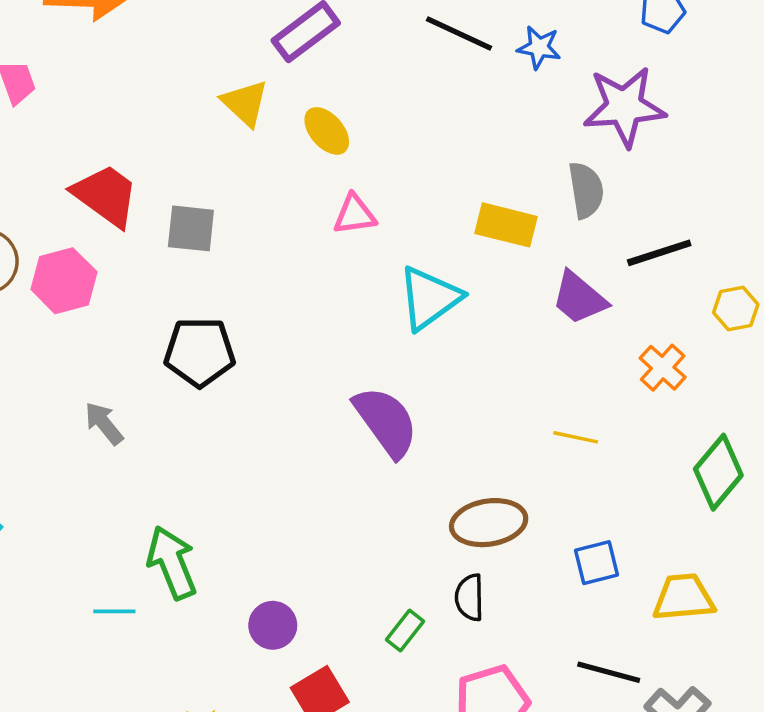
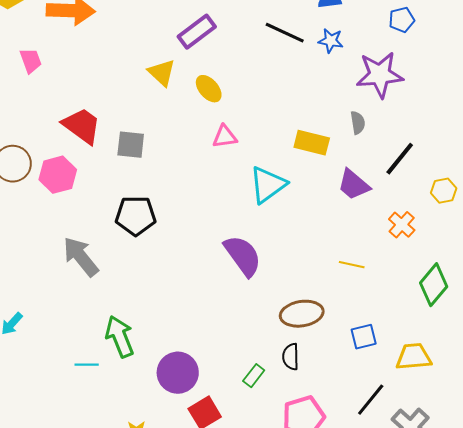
gray semicircle: (586, 190) -> (358, 123), size x0.7
black line: (659, 253) -> (400, 159), turned -33
gray arrow: (104, 423) -> (81, 257), size x1.6
purple circle: (273, 625) -> (178, 373), size x1.5
black line: (609, 672) -> (371, 400), turned -66

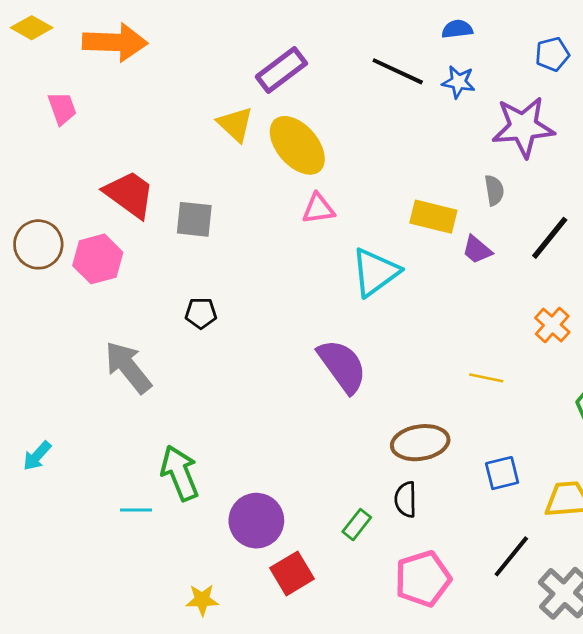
yellow ellipse: (209, 89) -> (297, 145), size x1.6
purple trapezoid: (354, 185) -> (477, 250), moved, size x0.7
black pentagon: (136, 216) -> (201, 313), size x0.6

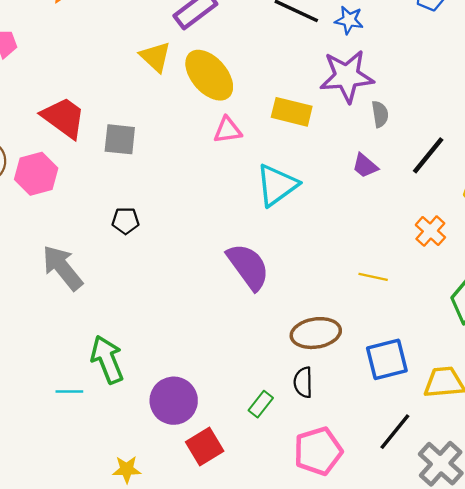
purple star: (523, 127) -> (347, 76), moved
yellow rectangle: (433, 217) -> (292, 112), moved
blue square: (502, 473) -> (387, 359), size x1.4

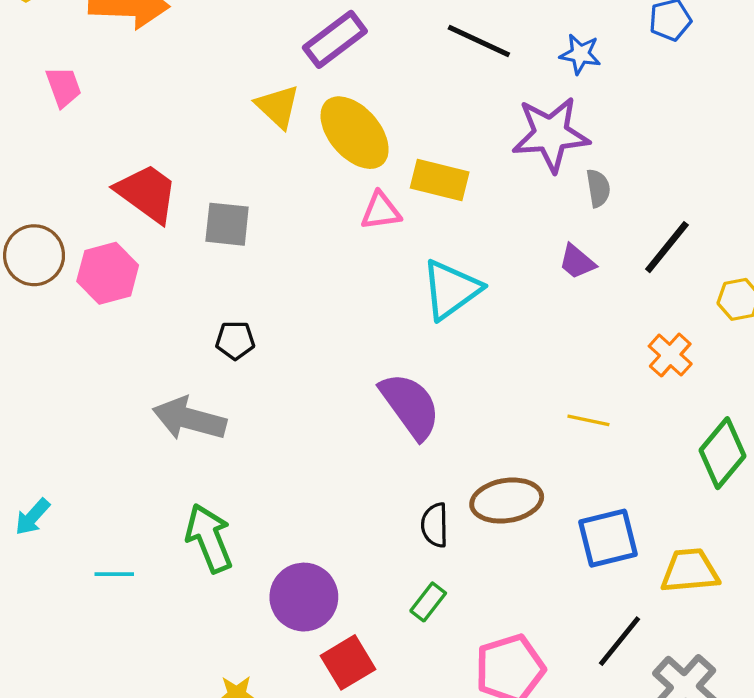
blue star: (349, 20) -> (580, 54), moved
yellow rectangle: (292, 112) -> (440, 180), moved
gray arrow: (62, 268) -> (189, 419), moved, turned -36
black semicircle: (303, 382) -> (435, 525), moved
cyan line: (69, 391) -> (114, 574), moved

